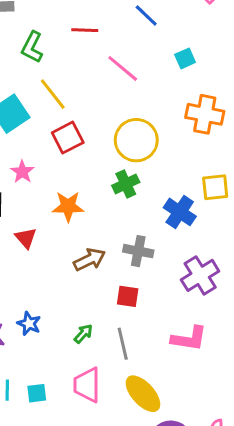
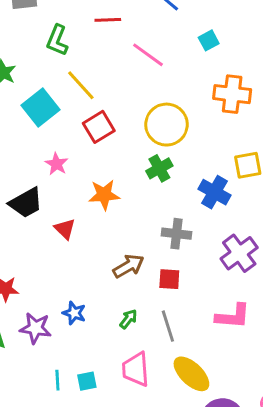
brown arrow: (89, 259) -> (128, 266), moved

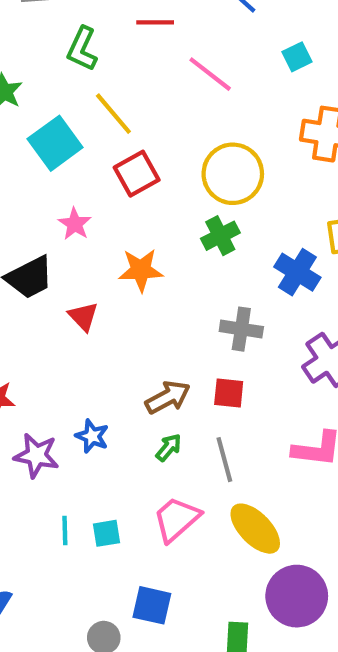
brown arrow: (128, 266) -> (168, 397), moved
pink trapezoid: (136, 369) -> (176, 519), turned 51

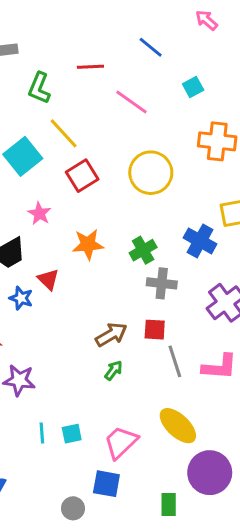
green cross: (220, 236) -> (143, 250), moved
blue star: (92, 436) -> (21, 298), moved
gray line: (224, 460) -> (175, 361), moved
pink trapezoid: (176, 519) -> (121, 442), moved

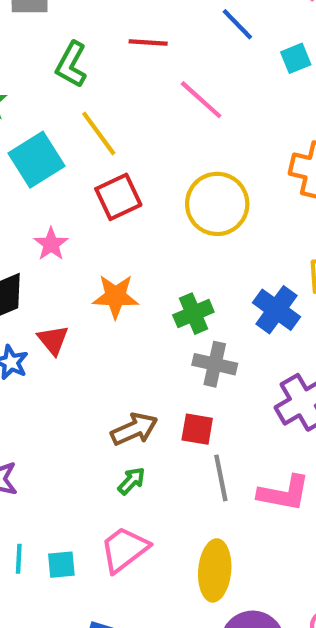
cyan square: (193, 87) -> (296, 58), moved
yellow ellipse: (178, 426) -> (215, 570), turned 45
pink trapezoid: (121, 442) -> (124, 549), moved

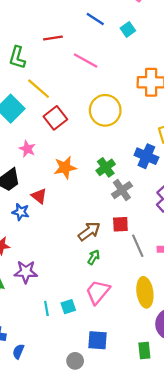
gray cross: (215, 364) -> (122, 190), turned -35

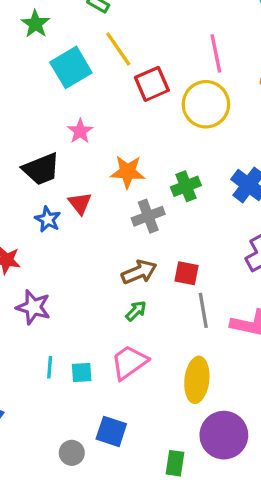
pink line: (86, 60) -> (216, 53), moved, turned 35
red square: (55, 118) -> (152, 84), moved
gray cross: (122, 190) -> (148, 216), moved

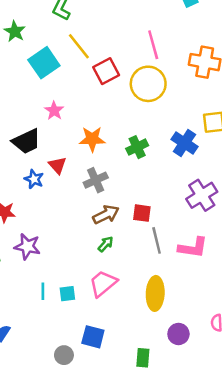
gray cross: (148, 216) -> (96, 180), moved
purple circle: (224, 435) -> (178, 334), size x0.6

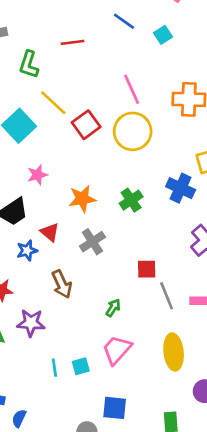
pink star: (54, 111) -> (37, 175), turned 30
blue star: (34, 179) -> (27, 251), turned -30
brown arrow: (106, 215) -> (62, 284), moved, turned 100

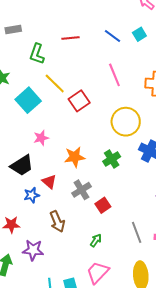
blue line: (124, 21) -> (112, 36), moved
yellow circle: (133, 131) -> (126, 122), moved
red square: (147, 269) -> (103, 205), moved, turned -35

